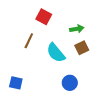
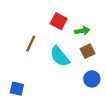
red square: (44, 17) -> (59, 21), moved
blue circle: (70, 83) -> (92, 79), moved

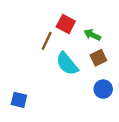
green arrow: (82, 31) -> (92, 35), turned -144
brown line: (31, 44) -> (47, 41), moved

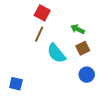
red square: (66, 24) -> (42, 13), moved

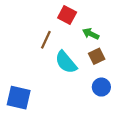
red square: (42, 13) -> (67, 15), moved
blue square: (16, 84) -> (19, 98), size x1.5

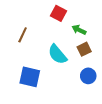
brown line: (46, 40) -> (23, 35), moved
blue square: (19, 98) -> (30, 77), moved

